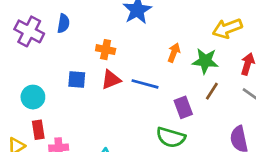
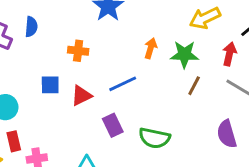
red triangle: (111, 80) -> (81, 96), moved
blue line: (145, 84) -> (123, 84), turned -36
purple rectangle: (183, 107) -> (113, 125), moved

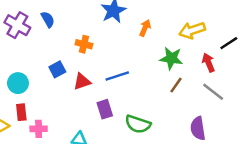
blue semicircle: (31, 27) -> (48, 19), turned -42
orange arrow: (151, 48) -> (145, 28), moved
red arrow: (229, 54) -> (208, 63), turned -42
blue square: (50, 85) -> (57, 69), turned -35

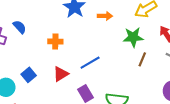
orange arrow: (145, 28) -> (105, 16), turned 80
blue square: (57, 69) -> (29, 75), moved

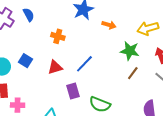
blue line: (90, 63) -> (84, 64), turned -30
blue square: (29, 75) -> (26, 61), turned -32

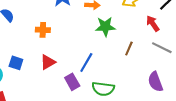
green star: (130, 51) -> (105, 27), moved
blue line: (84, 64) -> (86, 63), moved

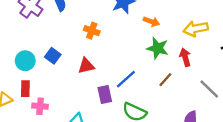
red arrow: (153, 23) -> (185, 57), moved
brown line: (129, 49) -> (165, 80), moved

